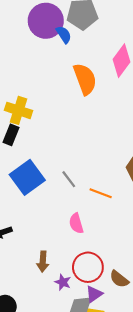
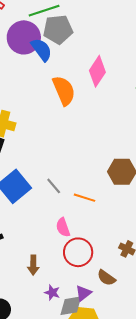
blue semicircle: (64, 35) -> (41, 50), size x1.4
red circle: (88, 267) -> (78, 252), moved
purple star: (63, 282) -> (52, 293), moved

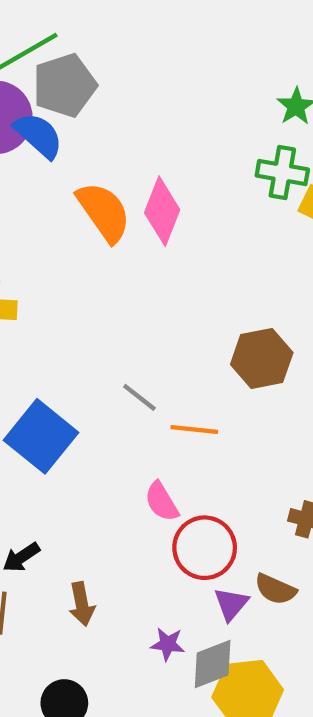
pink diamond: (97, 71) -> (162, 211), moved
gray line: (54, 186) -> (139, 397), moved
brown arrow: (33, 265) -> (82, 604), moved
purple triangle: (83, 293) -> (231, 604), moved

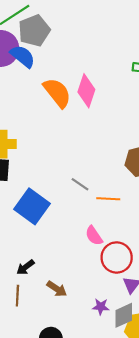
brown arrow: (82, 604) -> (57, 289), turned -42

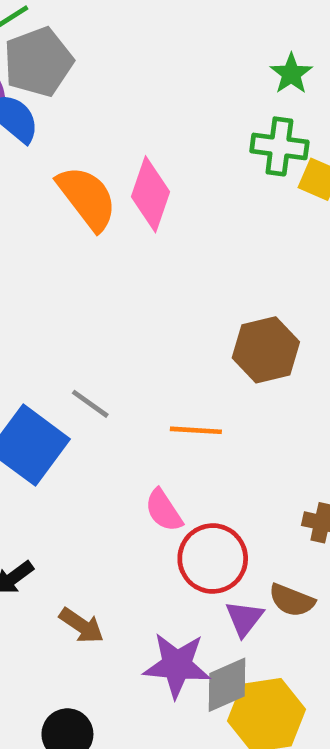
gray line: (80, 184) -> (90, 404), moved
purple star: (101, 307) -> (177, 665), size x1.8

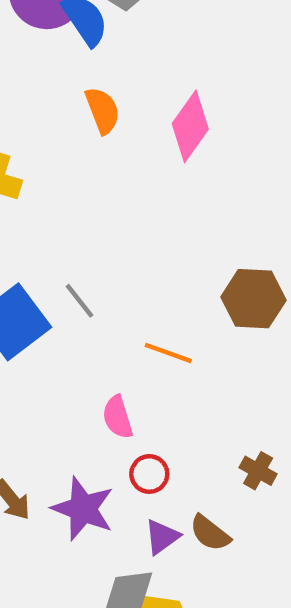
orange semicircle: (87, 198) -> (103, 110), moved, size x0.7
red circle: (213, 559) -> (149, 474), size x0.6
purple star: (177, 665) -> (83, 509), moved

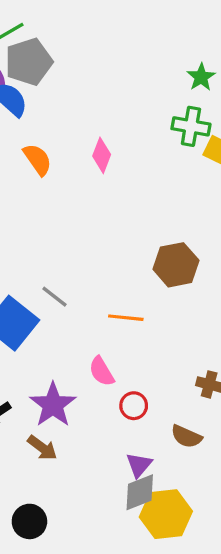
pink diamond: (190, 126) -> (102, 155), size x0.7
purple star: (83, 509) -> (53, 405), moved, turned 30
purple triangle: (162, 537) -> (139, 465), moved

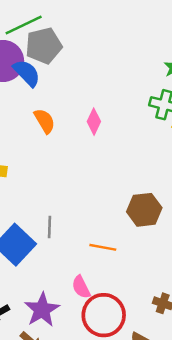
gray line: (55, 297) -> (50, 227), turned 50
red circle: (134, 406) -> (104, 315), size x2.0

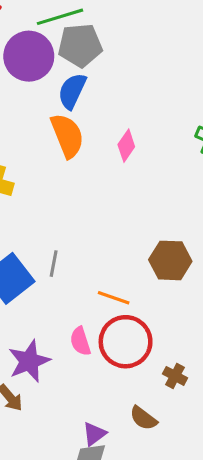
blue semicircle: (27, 73) -> (72, 91), moved, turned -120
orange semicircle: (45, 121) -> (67, 136), size x1.4
red circle: (104, 315) -> (126, 342), moved

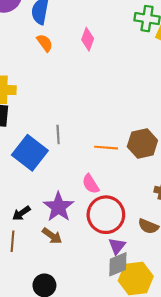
orange semicircle: (67, 136) -> (45, 43), size x0.6
brown hexagon: (170, 260) -> (142, 144), moved
red circle: (126, 342) -> (106, 215), moved

